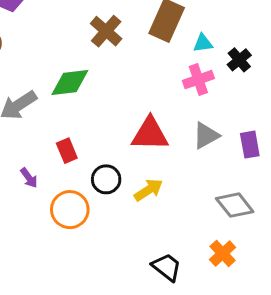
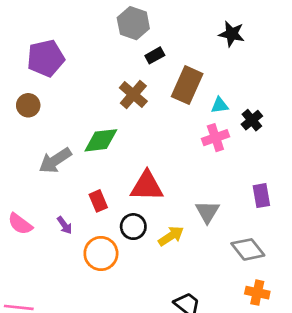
red triangle: (150, 134) -> (147, 186), moved
gray triangle: (206, 135) -> (207, 212), moved, turned -30
orange cross: (223, 253) -> (257, 293), moved, turned -35

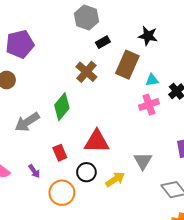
black star: (232, 34) -> (148, 36), moved
green diamond: (101, 140) -> (62, 107), turned -44

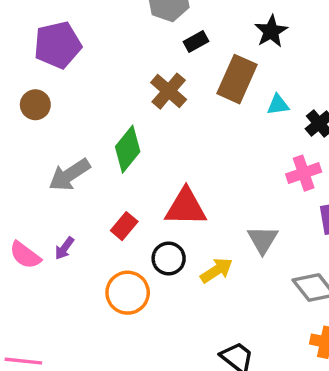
black star: (148, 36) -> (271, 31), turned 30
pink cross: (149, 105) -> (304, 173), moved
red rectangle: (60, 153) -> (124, 226), turned 63
purple arrow: (34, 171) -> (64, 248), moved, turned 72

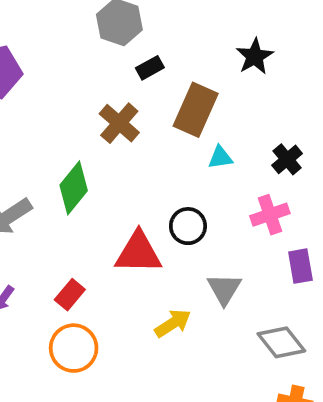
black star: (271, 31) -> (255, 56), moved
cyan triangle: (278, 105) -> (220, 157), moved
red rectangle: (124, 226) -> (70, 295), moved
black circle: (169, 258) -> (188, 226), moved

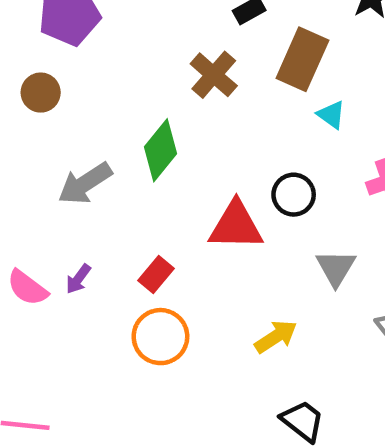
cyan triangle: (220, 157) -> (331, 115), turned 44
yellow arrow: (173, 323) -> (276, 337), moved

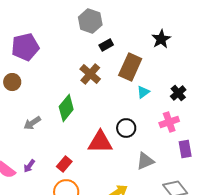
cyan triangle: (331, 115) -> (143, 92), turned 48
gray arrow: (85, 184) -> (32, 123), size x0.7
gray triangle: (336, 268) -> (145, 161), turned 36

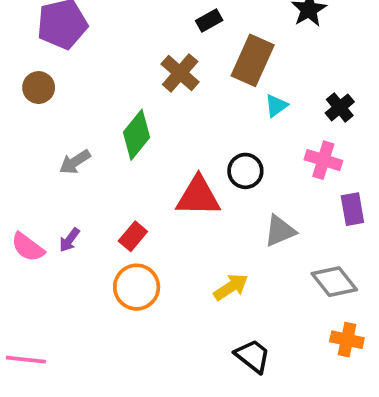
pink cross: (169, 122) -> (323, 160), turned 36

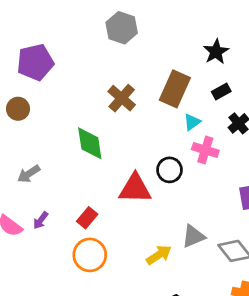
black rectangle: (209, 20) -> (221, 92), moved
green diamond: (137, 135) -> (90, 143), turned -48
pink cross: (323, 160) -> (205, 150), moved
gray arrow: (75, 162) -> (29, 174), moved
gray triangle: (280, 231) -> (193, 236), moved

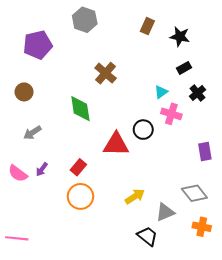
gray hexagon: (122, 28) -> (85, 20), moved
black star: (216, 52) -> (180, 37), turned -30
brown rectangle: (175, 89) -> (147, 26), moved, size x0.6
brown circle: (18, 109) -> (24, 92), moved
gray triangle: (193, 236) -> (165, 212), moved

